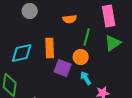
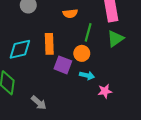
cyan arrow: (86, 78) -> (87, 75), turned 136

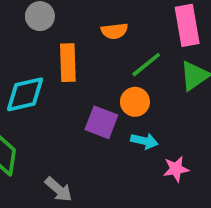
green line: (88, 32) -> (146, 65), turned 36
orange rectangle: (49, 44) -> (68, 63), moved

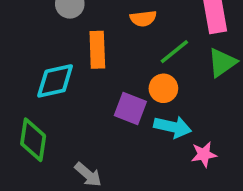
cyan arrow: (144, 141) -> (173, 127), size x1.4

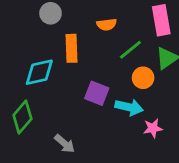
orange circle: (163, 88) -> (143, 78), moved
green diamond: (33, 140) -> (22, 117), turned 32

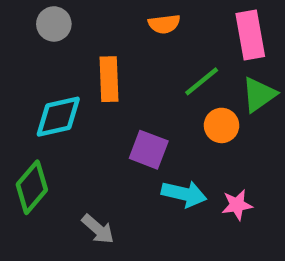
gray circle: (51, 13) -> (54, 24), moved
orange semicircle: (107, 25) -> (164, 24), moved
cyan arrow: (129, 107) -> (184, 194), moved

